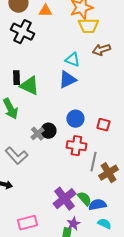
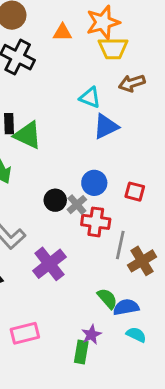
orange triangle: (45, 11) -> (62, 32), moved
blue triangle: (67, 80) -> (106, 126), moved
gray cross: (37, 134) -> (77, 205), moved
purple cross: (64, 199) -> (49, 264), moved

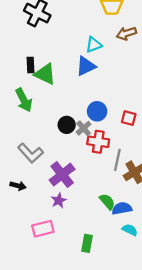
cyan triangle: (90, 98) -> (94, 45), turned -42
blue triangle: (106, 126) -> (86, 66), moved
purple star: (91, 335) -> (59, 200), moved

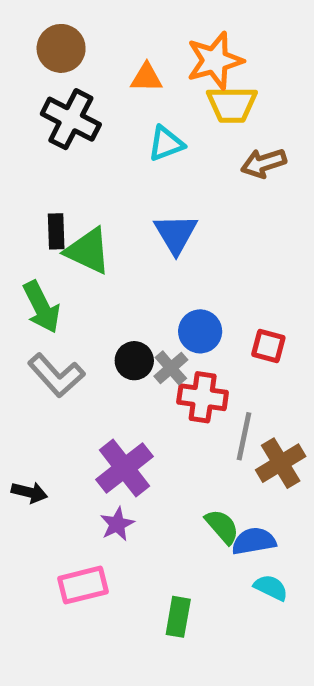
cyan triangle: (94, 45) -> (166, 144), moved
blue triangle: (86, 66) -> (176, 234), turned -35
gray L-shape: (30, 153) -> (56, 375), moved

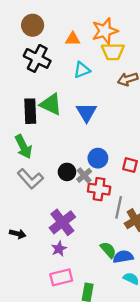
black rectangle: (56, 231) -> (30, 111), size x1.5
green triangle: (88, 251) -> (51, 104), moved
pink rectangle: (83, 585) -> (61, 277), moved

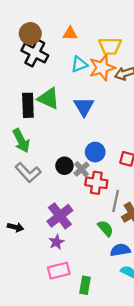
brown circle: (33, 25) -> (30, 34), moved
orange star: (105, 31) -> (102, 68), moved
green semicircle: (108, 250) -> (105, 228), moved

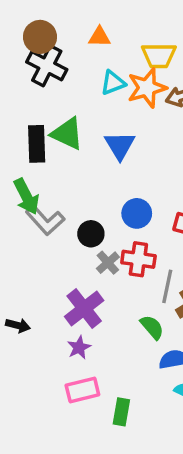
gray cross: (82, 169) -> (108, 263), moved
gray L-shape: (28, 173) -> (45, 220), moved

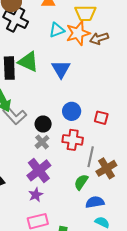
gray cross: (108, 263) -> (42, 142), moved
green semicircle: (152, 327) -> (81, 182), turned -105

